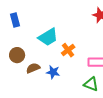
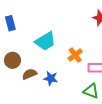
orange cross: (68, 50) -> (75, 55), moved

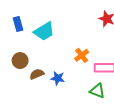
cyan trapezoid: (45, 41) -> (44, 31), moved

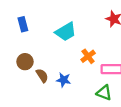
cyan trapezoid: (44, 31) -> (66, 32), moved
brown semicircle: (37, 74) -> (42, 76), turned 80

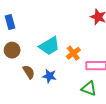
cyan trapezoid: (66, 32) -> (49, 46), moved
brown circle: (25, 62) -> (12, 50), moved

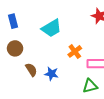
cyan trapezoid: (49, 46) -> (51, 28), moved
green triangle: (89, 88) -> (90, 86), turned -35

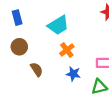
orange cross: (75, 51) -> (67, 50), moved
blue star: (51, 74) -> (73, 74), moved

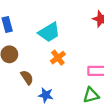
blue star: (73, 74) -> (46, 95), moved

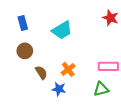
orange cross: (58, 58) -> (68, 69), moved

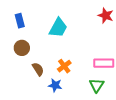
cyan trapezoid: (62, 30) -> (58, 28), turned -30
green triangle: (101, 89) -> (97, 85), turned -42

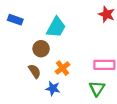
blue rectangle: (20, 21) -> (15, 20), turned -56
brown circle: (22, 48) -> (41, 49), moved

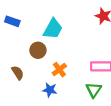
brown semicircle: (35, 71) -> (18, 73), moved

